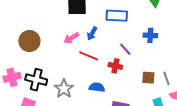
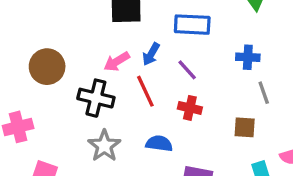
purple line: (125, 49) -> (187, 70), moved
red line: (89, 56) -> (145, 91), turned 42
gray line: (166, 78) -> (264, 93), moved
black cross: (36, 80) -> (96, 98), moved

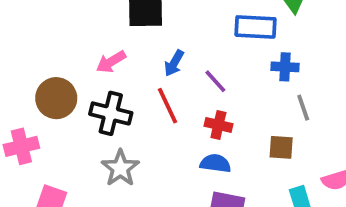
blue rectangle: (192, 25) -> (256, 27), moved
pink arrow: (117, 62) -> (111, 62), moved
brown circle: (47, 67) -> (56, 98), moved
blue semicircle: (159, 143) -> (215, 163), moved

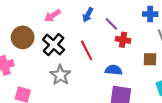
red line: (167, 106) -> (87, 50), moved
black cross: (111, 113) -> (54, 45), turned 30
red cross: (218, 125) -> (123, 40), moved

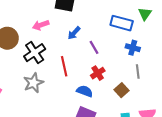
red cross: (123, 40) -> (98, 73), moved, turned 32
brown square: (150, 59) -> (121, 90), turned 32

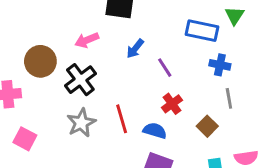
red line: (64, 66) -> (122, 119), moved

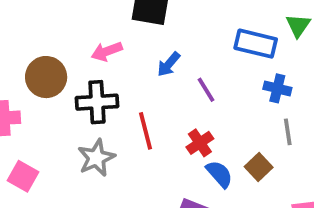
black cross: (80, 80) -> (97, 102), turned 32
red cross: (172, 104) -> (200, 143), moved
red line: (122, 119) -> (146, 131), moved
blue semicircle: (155, 131) -> (219, 174), moved, turned 30

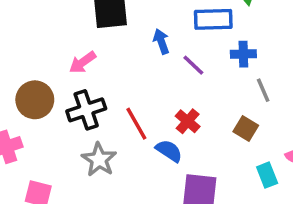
blue arrow: (169, 64) -> (161, 42), moved, turned 135
purple line: (206, 90) -> (193, 65), moved
blue semicircle: (219, 174) -> (169, 151), moved

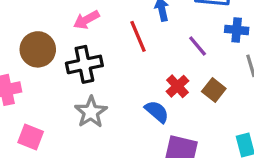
purple line: (193, 65) -> (198, 46), moved
red line: (136, 124) -> (138, 36), moved
brown square: (246, 128) -> (214, 90), moved

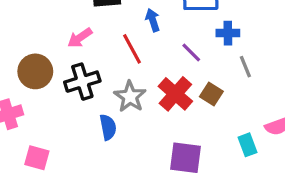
red cross: (177, 86) -> (175, 94), size x1.5
gray star: (91, 112) -> (130, 97), moved
blue semicircle: (157, 112) -> (108, 127), moved, turned 45

